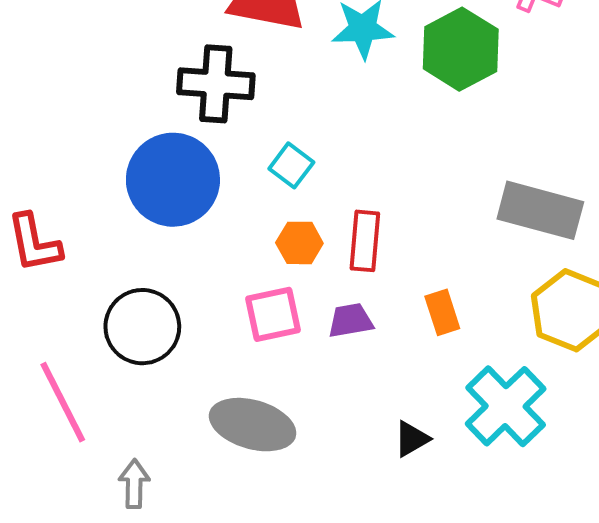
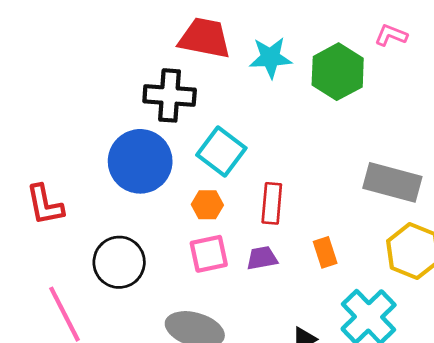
cyan square: (291, 165) -> (221, 152), size x1.6
orange hexagon: (299, 243) -> (207, 205), moved

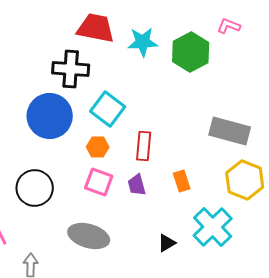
pink square: (209, 254) -> (99, 182), turned 32
purple trapezoid: (262, 258) -> (137, 185), turned -95

